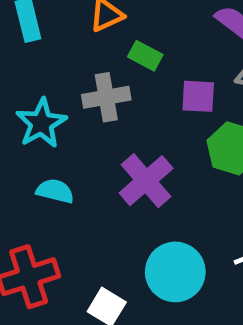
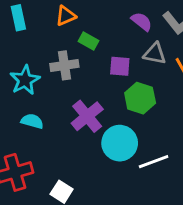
cyan circle: (175, 272) -> (120, 143), moved

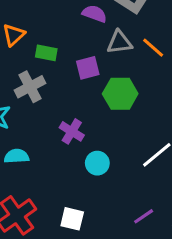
purple cross: (87, 116) -> (72, 131), size x0.7
cyan circle: (120, 143) -> (97, 163), moved, size x0.6

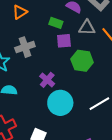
green rectangle: (46, 53) -> (56, 23), moved
cyan circle: (97, 163) -> (60, 103), size x1.6

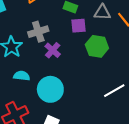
purple cross: (47, 80) -> (53, 50), moved
cyan circle: (60, 103) -> (50, 89), moved

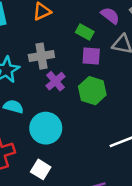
green hexagon: (97, 46) -> (92, 91), moved

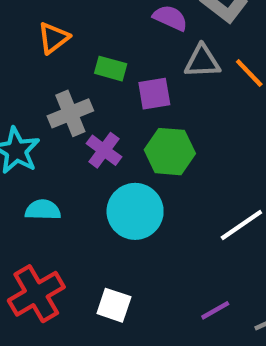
green rectangle: (85, 32) -> (111, 69), moved
cyan circle: (46, 128) -> (135, 211), moved

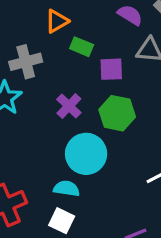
orange triangle: (53, 38) -> (57, 21), moved
gray cross: (70, 113) -> (26, 62), moved
cyan semicircle: (43, 210) -> (67, 189), moved

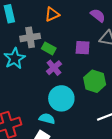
green rectangle: (82, 47) -> (49, 48), moved
green hexagon: (117, 113) -> (95, 81), moved

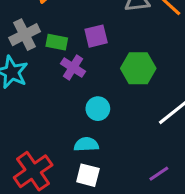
purple square: (83, 48) -> (96, 36), moved
cyan circle: (61, 98) -> (98, 109), size x0.6

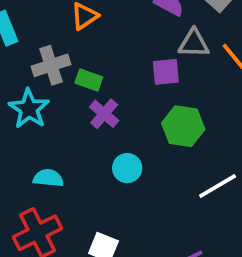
purple square: (96, 36) -> (166, 72), moved
cyan semicircle: (86, 144) -> (48, 178), moved

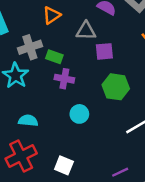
gray triangle: (194, 43) -> (86, 31), moved
purple cross: (104, 114) -> (64, 79), turned -30

